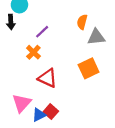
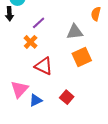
orange semicircle: (82, 22) -> (96, 14), moved
gray triangle: (96, 37) -> (75, 32), moved
red square: (51, 112) -> (67, 97), moved

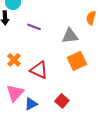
purple line: (39, 23) -> (34, 27), turned 64
orange cross: (31, 42) -> (14, 60), moved

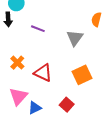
gray triangle: (70, 36) -> (75, 38), turned -48
orange square: (77, 61) -> (82, 75), moved

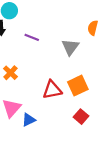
red triangle: (43, 73) -> (52, 90), moved, turned -36
red square: (67, 105) -> (81, 117), moved

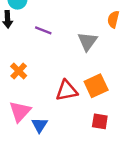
red square: (81, 117) -> (100, 121), turned -32
blue triangle: (29, 120) -> (40, 125), turned -32

